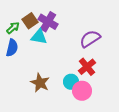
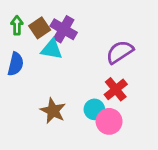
green arrow: (13, 28) -> (17, 25), moved, turned -48

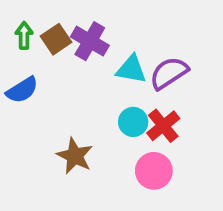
cyan triangle: (52, 49) -> (131, 69), moved
blue semicircle: (16, 64) -> (22, 90), turned 45
cyan circle: (94, 109) -> (133, 122), moved

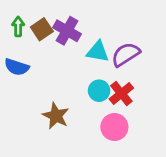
blue semicircle: (22, 90) -> (17, 67), turned 50

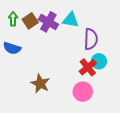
cyan triangle: (98, 52) -> (71, 20), moved
purple semicircle: (126, 54) -> (91, 39), turned 125
cyan circle: (99, 91) -> (99, 61), moved

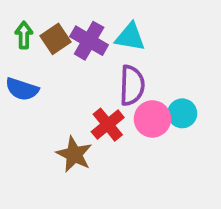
purple semicircle: (91, 39) -> (132, 85), moved
red cross: (88, 67) -> (108, 125), moved
pink circle: (83, 92) -> (152, 119), moved

